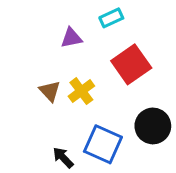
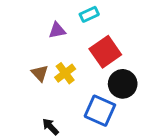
black circle: (153, 126) -> (123, 84), moved
blue square: (103, 144) -> (100, 111), moved

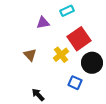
yellow cross: (65, 73) -> (61, 55), moved
blue square: (100, 111) -> (75, 83), size x0.6

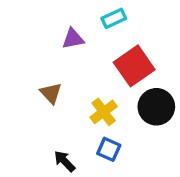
yellow cross: (61, 55) -> (104, 112), moved
blue square: (75, 83) -> (109, 149), moved

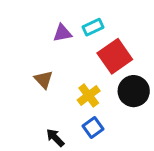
cyan rectangle: (114, 18) -> (93, 27), moved
blue square: (109, 149) -> (93, 127), turned 30

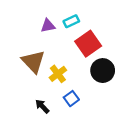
brown triangle: (44, 79) -> (33, 62), size x1.6
yellow cross: (89, 95) -> (58, 74), moved

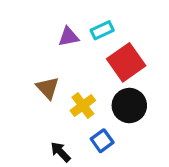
brown triangle: (33, 62) -> (48, 88), size x0.7
black circle: (103, 71) -> (129, 106), moved

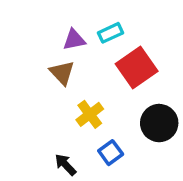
brown triangle: (48, 88) -> (62, 73), moved
black circle: (129, 106) -> (159, 123), moved

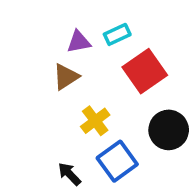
brown triangle: (62, 73) -> (66, 77), turned 40
blue square: (111, 153) -> (117, 161), size x1.5

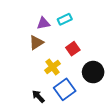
red square: (145, 71) -> (73, 49), moved, size x0.6

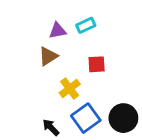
red square: (73, 49) -> (97, 64), turned 32
black circle: (93, 72) -> (123, 118), moved

